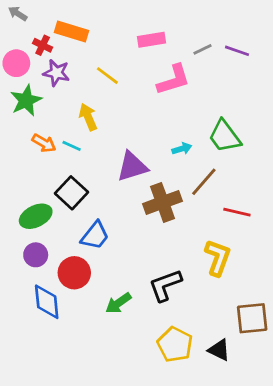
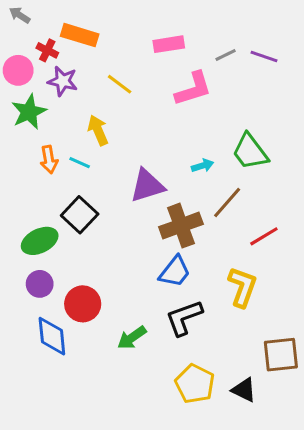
orange arrow: (44, 143) -> (49, 159), turned 50
red line: (237, 212) -> (264, 236), turned -44
blue trapezoid: (95, 236) -> (175, 272), moved

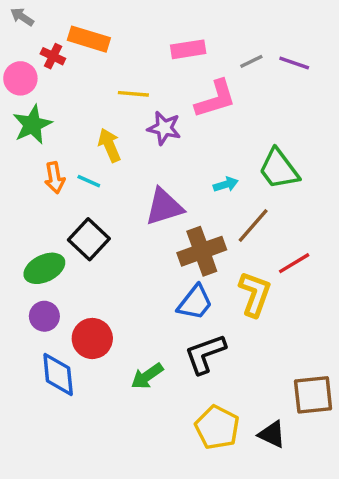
purple star: (63, 81) -> (164, 128), moved
yellow line: (120, 84) -> (133, 94), turned -32
yellow L-shape: (242, 287) -> (255, 294), moved

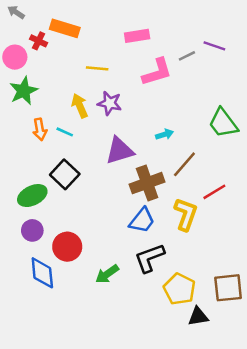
gray line: (251, 61) -> (187, 56), moved
purple star: (164, 128) -> (110, 103), moved
green trapezoid: (279, 169) -> (223, 123), moved
yellow pentagon: (217, 427) -> (179, 289), moved
black triangle: (272, 434) -> (198, 316), turned -35

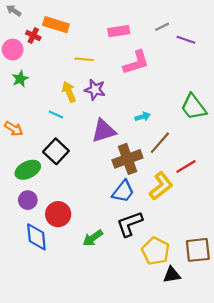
gray line: (187, 56) -> (162, 27), moved
green star: (24, 91) -> (20, 79), size x0.7
orange arrow: (40, 129) -> (14, 129), moved, turned -48
yellow L-shape: (186, 214) -> (161, 186), turned 32

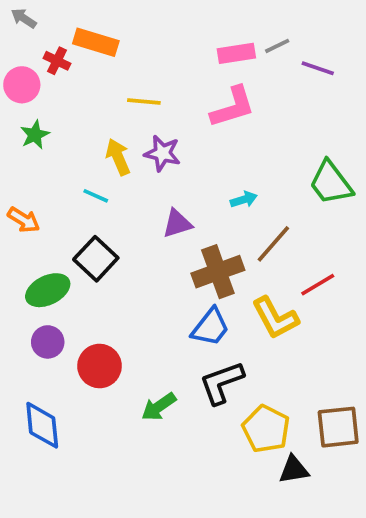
pink rectangle: (119, 31) -> (236, 53), moved
purple triangle: (104, 131) -> (177, 224), size x0.7
yellow L-shape: (161, 186) -> (275, 318), turned 100
blue diamond: (36, 237) -> (42, 425), moved

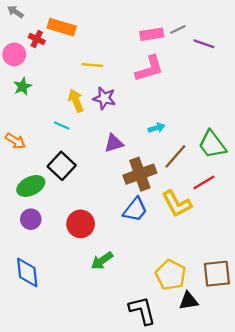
green trapezoid: (331, 183) -> (212, 144), moved
red circle: (100, 366) -> (81, 224), moved
black L-shape: (222, 383) -> (142, 310), moved, turned 96

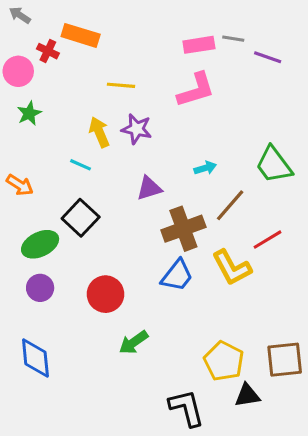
gray line: (178, 30) -> (233, 39), turned 35
green trapezoid: (212, 144) -> (274, 165), moved

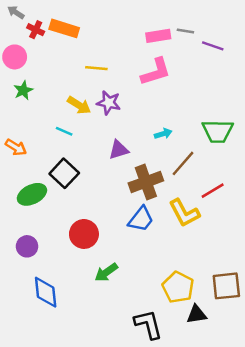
red cross: (48, 51) -> (36, 30), moved
yellow arrow: (99, 132) -> (79, 105), turned 145
green trapezoid: (274, 165) -> (218, 131), turned -52
purple circle: (40, 288) -> (27, 246), moved
blue diamond: (35, 358) -> (46, 292), moved

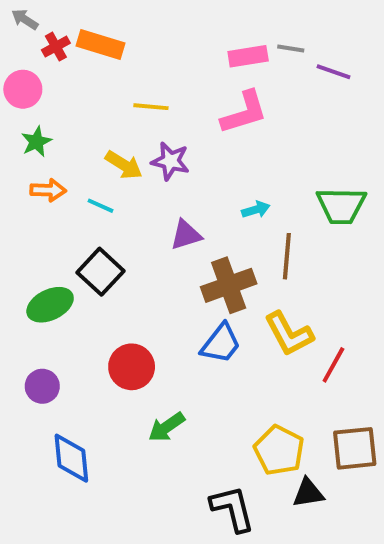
red cross: (36, 30) -> (56, 47), turned 35
orange arrow: (16, 147) -> (48, 190), moved, turned -30
brown line: (183, 163) -> (287, 256), turned -36
red line: (213, 191) -> (333, 365), moved, turned -30

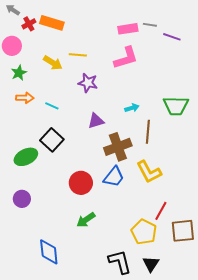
yellow arrow: (124, 165) -> (53, 63), moved
red line: (333, 365) -> (161, 211), moved
red circle: (132, 367) -> (81, 183), moved
blue diamond: (71, 458) -> (49, 252), moved
black triangle: (308, 493) -> (151, 264), moved, turned -48

